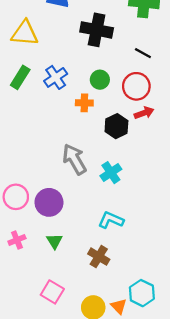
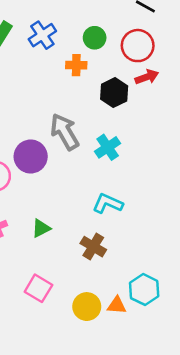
purple circle: (49, 202) -> (31, 157), moved
green triangle: (55, 241) -> (41, 228), turned 35
orange triangle: (119, 306) -> (117, 305), turned -42

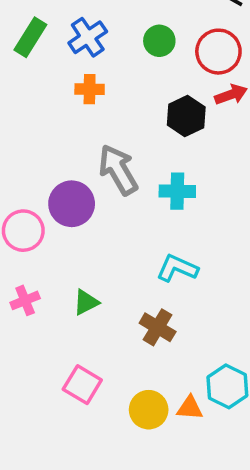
orange cross: (76, 65) -> (90, 89), moved
cyan cross: (108, 147) -> (177, 191), turned 35

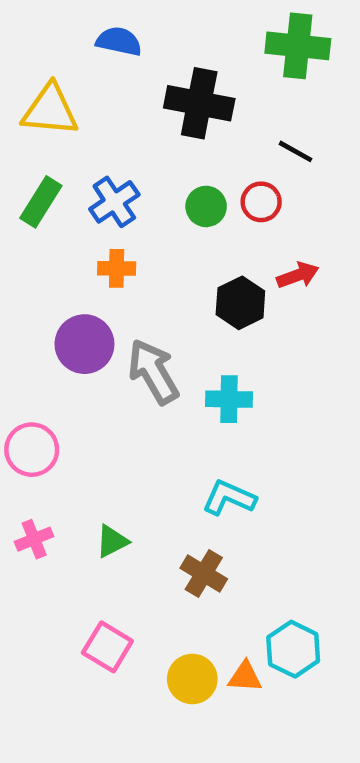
red circle: (218, 52) -> (261, 202), moved, size x0.7
purple circle: (72, 204) -> (84, 344), moved

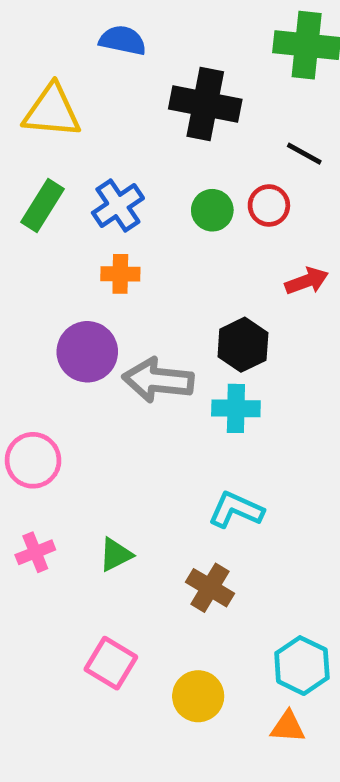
black hexagon: (240, 303) -> (243, 345), moved
gray arrow: (153, 372) -> (158, 380), turned -54
orange triangle: (245, 677) -> (288, 727), moved

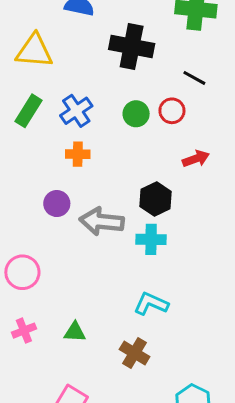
purple circle: (87, 352) -> (57, 204), size x0.7
green triangle: (116, 555) -> (75, 332), turned 30

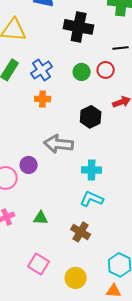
black line: (194, 78) -> (121, 48), turned -35
black hexagon: (156, 199) -> (91, 117), moved
purple circle: (57, 204) -> (29, 165), moved
cyan cross: (151, 239) -> (92, 170), moved

